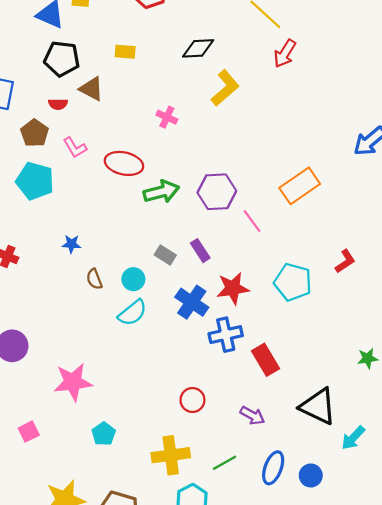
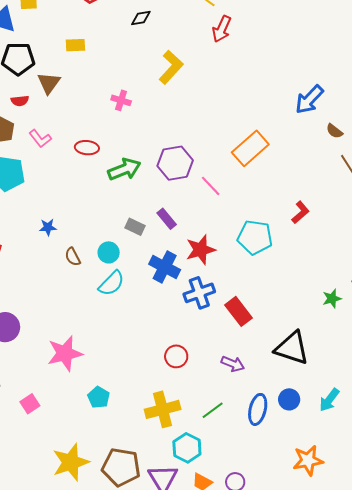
black diamond: (198, 48) -> (141, 18), moved, size x0.7
brown triangle: (91, 89) -> (49, 83), turned 45
red ellipse: (124, 163) -> (87, 148), size x0.7
cyan arrow: (353, 438) -> (329, 400), moved
blue circle: (311, 475) -> (289, 399), moved

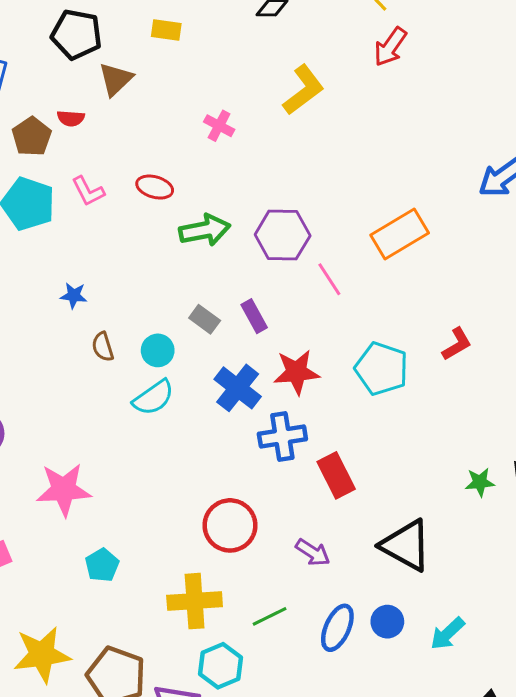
red semicircle: (20, 101) -> (71, 118), moved
pink L-shape: (40, 139) -> (88, 191), moved
red circle: (176, 356) -> (230, 525), size x1.5

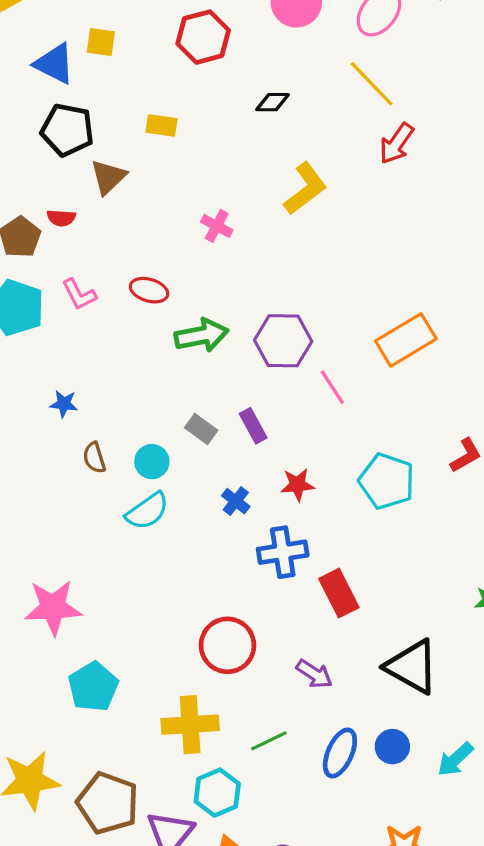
red star: (296, 372) -> (298, 485), size x0.7
blue cross: (238, 388) -> (236, 501), size x0.6
cyan pentagon: (102, 565) -> (93, 687), size x1.4

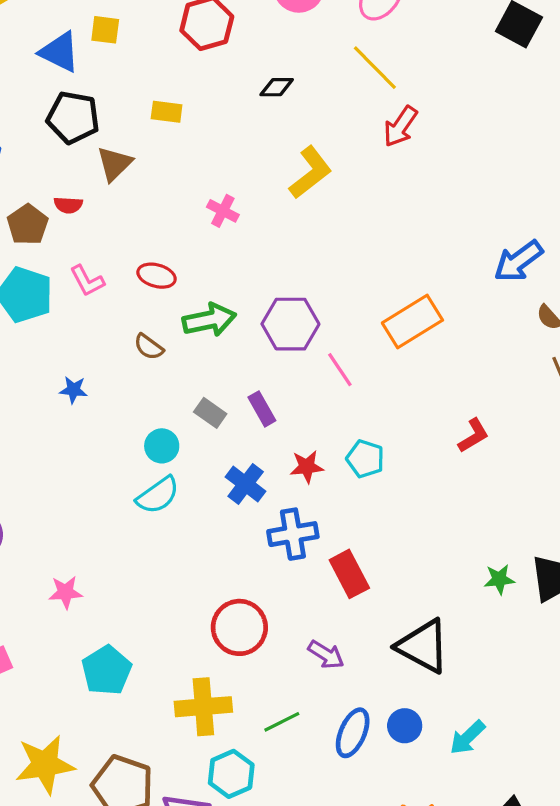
brown semicircle: (94, 458) -> (149, 347), moved, turned -36
cyan pentagon: (387, 481) -> (365, 459), moved, size x0.7
blue cross: (236, 501) -> (246, 484), size x1.4
pink star: (53, 607) -> (66, 592), size x0.6

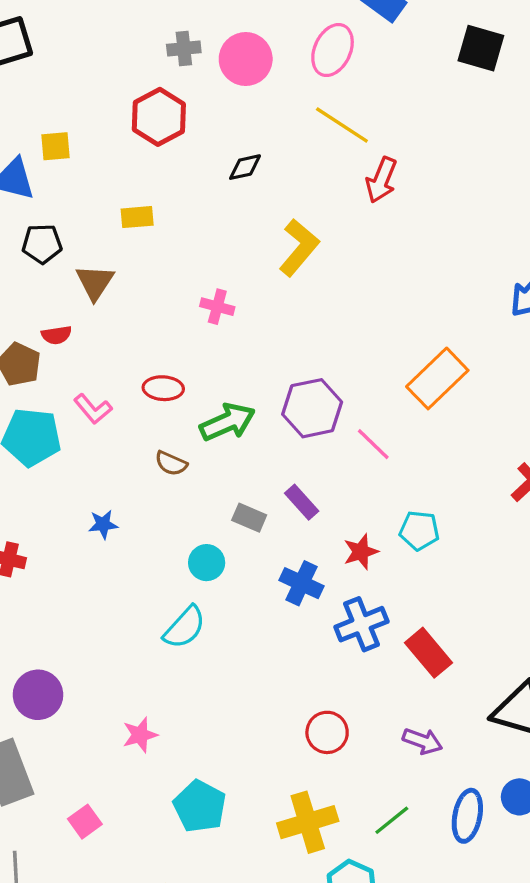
black pentagon: (73, 118) -> (42, 244), size x0.7
cyan semicircle: (158, 495) -> (185, 627), moved
red circle: (239, 627) -> (327, 732), size x0.7

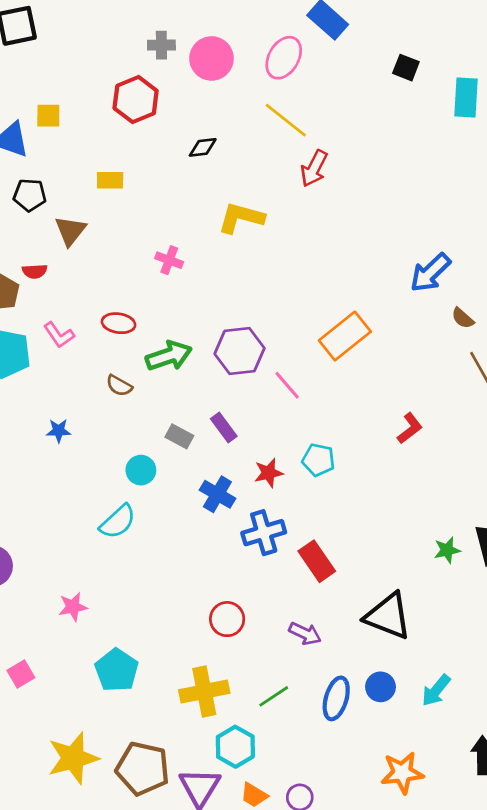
black square: (481, 48) -> (406, 68), size x0.7
yellow L-shape: (299, 248) -> (241, 218), turned -120

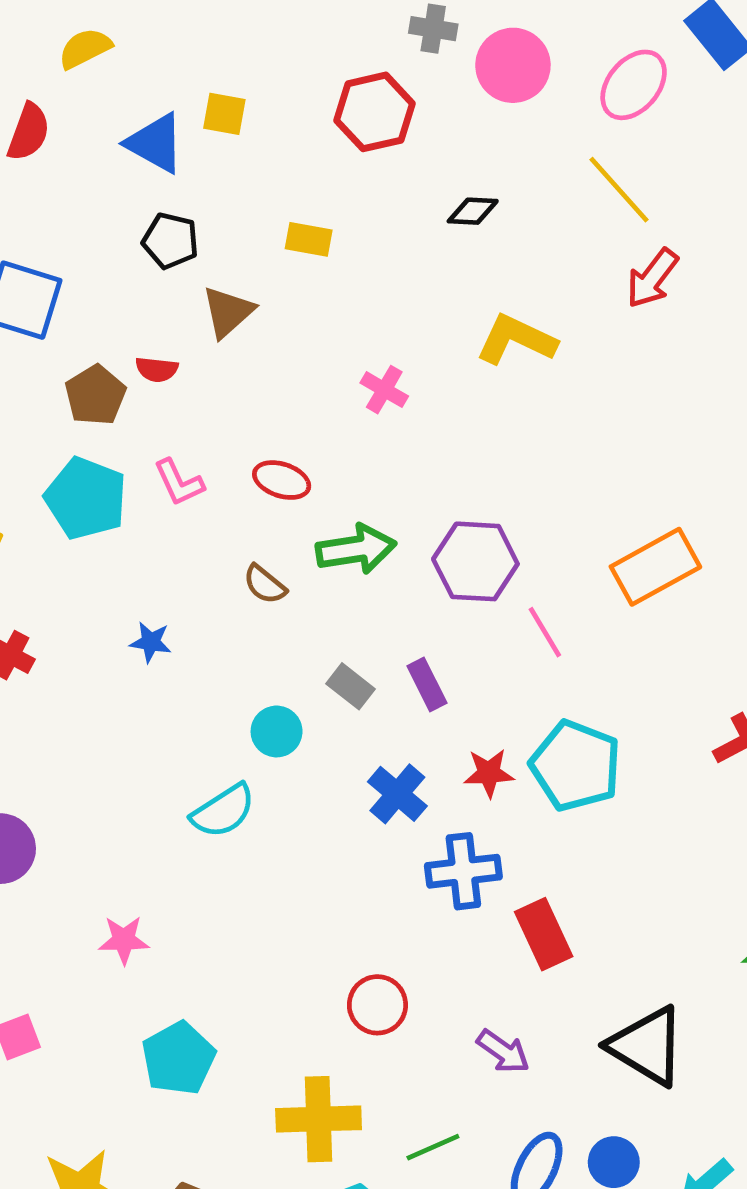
cyan pentagon: (318, 460) -> (576, 766), size x1.6

